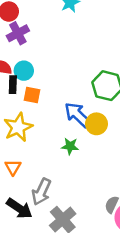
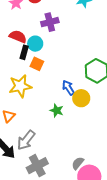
purple cross: (18, 33) -> (50, 22), moved
blue arrow: (78, 115) -> (68, 88), size x0.7

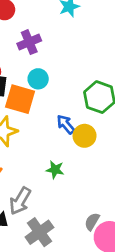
cyan circle: (35, 44) -> (38, 79), moved
orange square: (37, 64) -> (20, 99), size x1.6
green star: (57, 110) -> (55, 170), moved

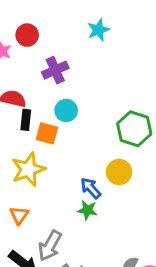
orange square: (20, 99) -> (47, 133), size x0.7
blue arrow: (66, 124) -> (91, 188), moved

